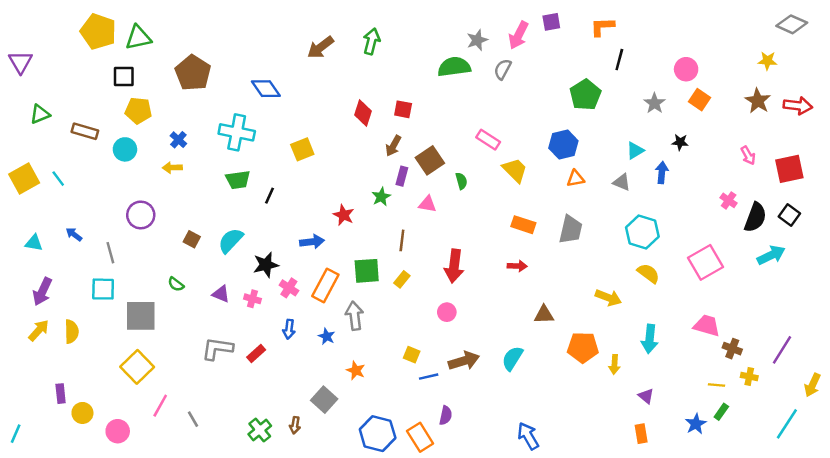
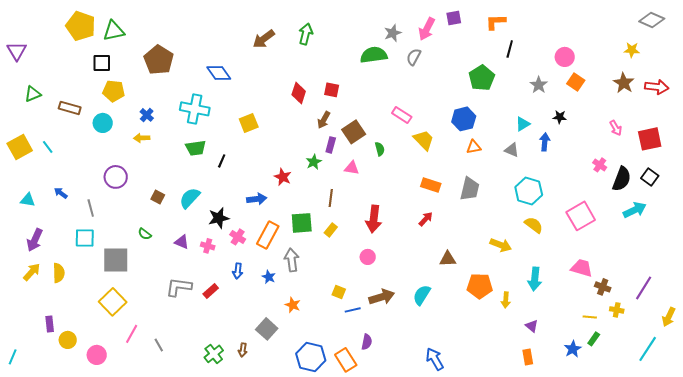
red arrow: (517, 266) -> (426, 219), turned -49

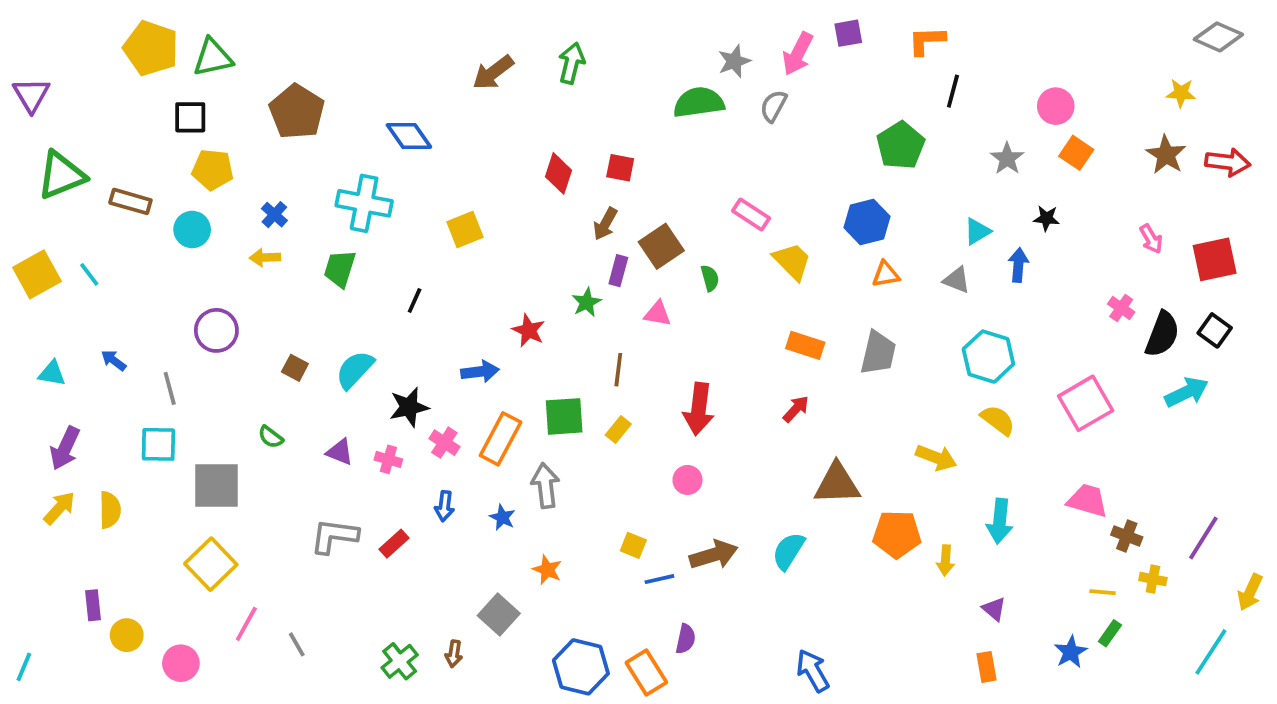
green triangle: (33, 94) -> (61, 175), size x1.6
green trapezoid: (196, 148) -> (340, 269), moved, turned 115
brown triangle: (448, 259) -> (837, 484), size x1.5

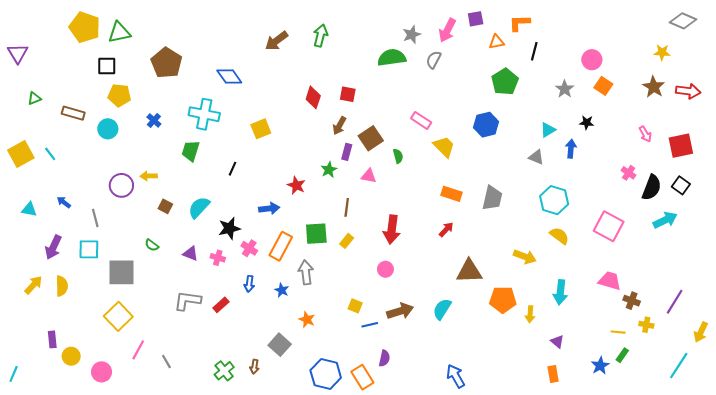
green triangle: (61, 175) -> (34, 98), size x0.5
yellow arrow: (265, 258) -> (149, 176), moved
orange triangle: (886, 274) -> (497, 42), moved
pink square: (1086, 403) -> (609, 226), turned -32
purple arrow: (65, 448) -> (53, 247), moved

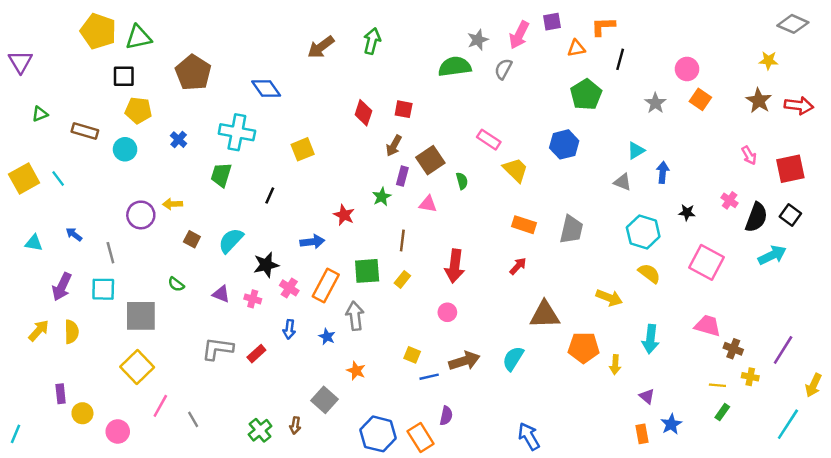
black star: (587, 123) -> (687, 213), moved
blue star: (600, 366) -> (671, 424), moved

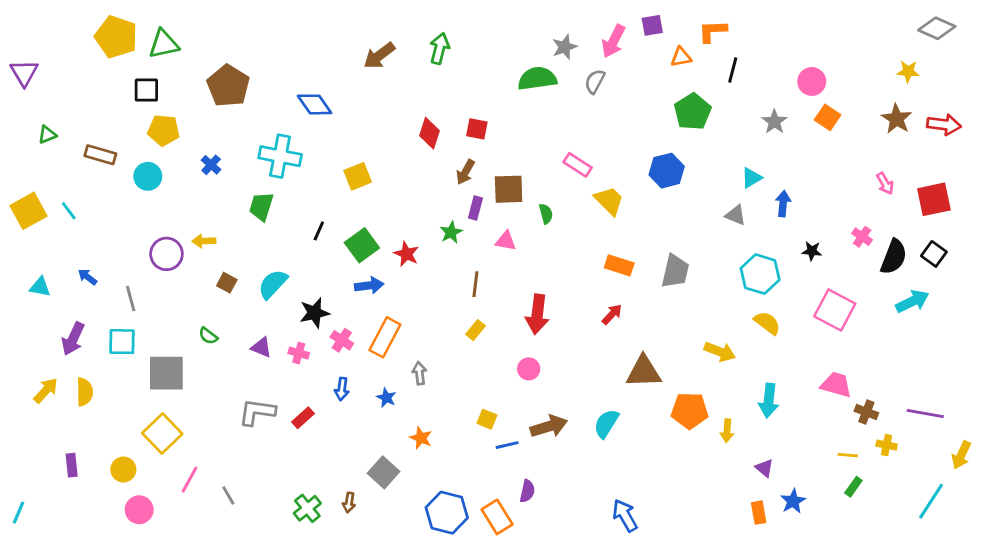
brown square: (430, 160) -> (509, 189), turned 32
green square: (367, 271) -> (362, 245), moved, turned -32
gray arrow: (355, 316) -> (419, 373), size x0.7
purple line: (783, 350) -> (925, 413), turned 68
yellow circle: (82, 413) -> (123, 469), moved

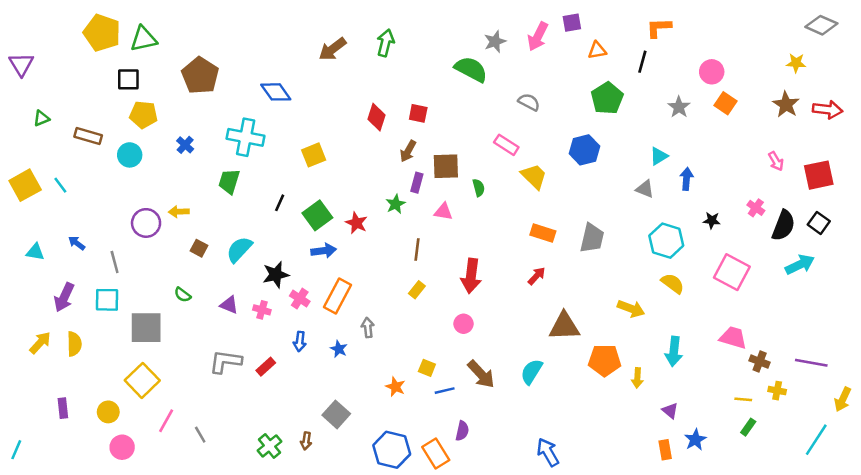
orange L-shape: (713, 31) -> (659, 28), moved
green semicircle: (537, 79) -> (471, 69), turned 36
gray semicircle: (595, 81) -> (529, 102), moved, turned 90
brown arrow: (549, 426) -> (481, 374), turned 64
orange star: (421, 438) -> (395, 387), moved

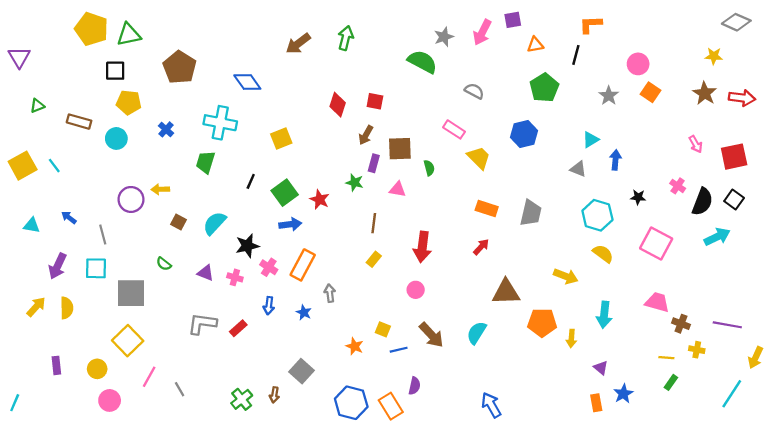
green star: (395, 204) -> (355, 183), turned -30

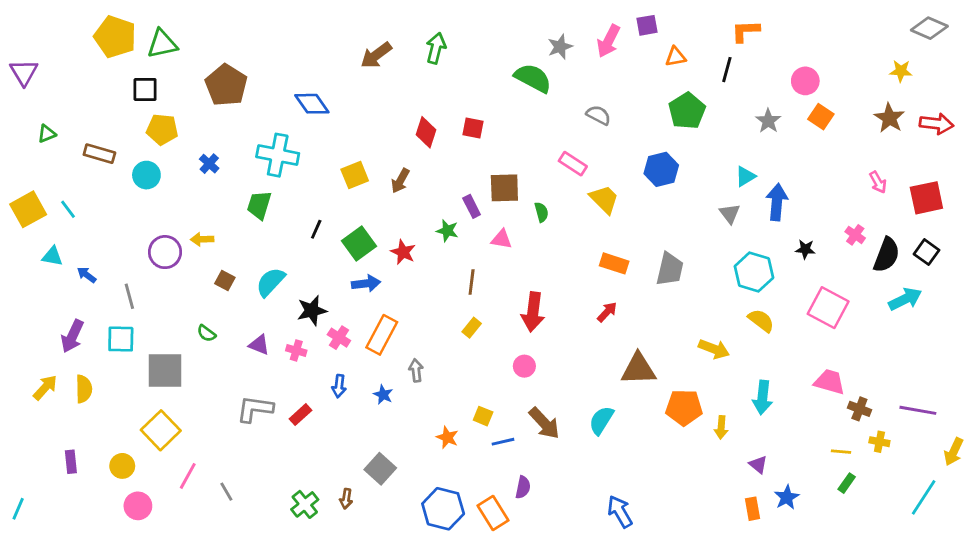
brown arrow: (366, 135) -> (400, 181), moved
blue arrow: (615, 160) -> (777, 202), size x1.4
purple rectangle: (374, 163) -> (472, 206), turned -42
gray triangle: (578, 169) -> (730, 214), turned 30
cyan triangle: (32, 225) -> (52, 256), moved

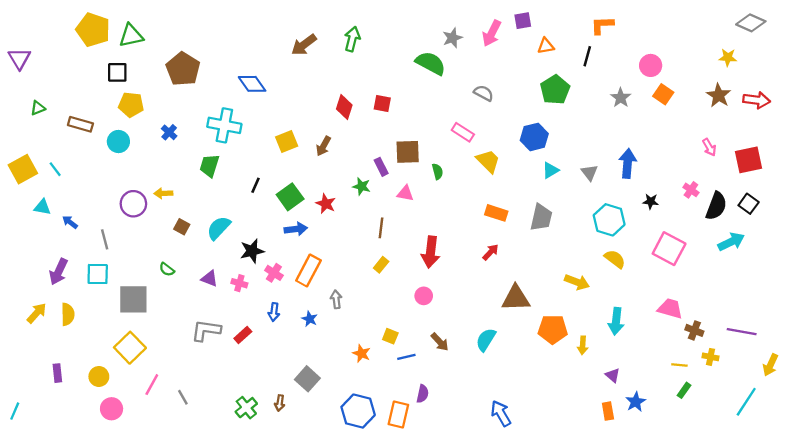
cyan triangle: (745, 176) -> (550, 170), moved
brown arrow: (544, 423) -> (440, 342), size x0.7
orange rectangle: (493, 513) -> (398, 415), turned 45

